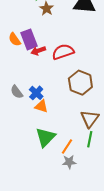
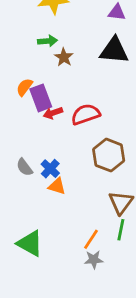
orange semicircle: (15, 39) -> (24, 87), moved, turned 72
green triangle: (45, 137) -> (30, 243), moved, turned -45

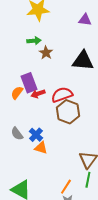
black triangle: (114, 50) -> (83, 61), moved
orange semicircle: (24, 87) -> (17, 93), moved
brown hexagon: (109, 155) -> (68, 112), moved

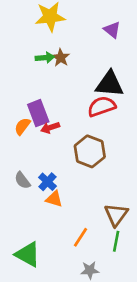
purple triangle: (85, 20) -> (112, 30), turned 32
brown star: (46, 53) -> (61, 58), moved
red semicircle: (62, 95) -> (102, 106), moved
orange line: (66, 187) -> (80, 237), moved

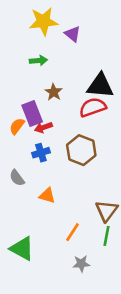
purple triangle: (112, 30) -> (72, 34), moved
brown star: (61, 58) -> (54, 92), moved
blue cross: (47, 182) -> (41, 153), moved, turned 30

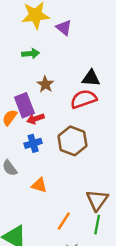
black triangle: (100, 86) -> (91, 78), size x0.7

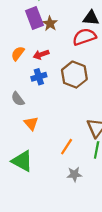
purple rectangle: (24, 105) -> (34, 18), moved
orange triangle: (39, 185) -> (31, 123), moved, turned 32

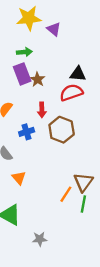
red arrow: (41, 55) -> (42, 110), moved, turned -72
orange line: (67, 147) -> (66, 194), moved
gray star: (74, 174) -> (40, 239), moved

